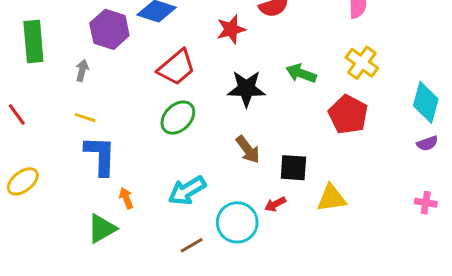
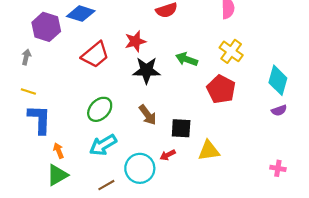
red star: (231, 29) -> (135, 41), moved
green ellipse: (178, 118) -> (100, 109), moved
pink cross: (426, 203) -> (278, 168), moved
green triangle: (102, 229) -> (57, 175), moved

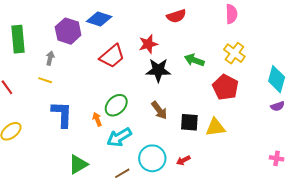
yellow line: (28, 91) -> (45, 80), moved
orange arrow: (58, 151) -> (97, 119), moved
yellow triangle: (209, 151) -> (215, 127), moved
red arrow: (168, 155) -> (183, 160), moved

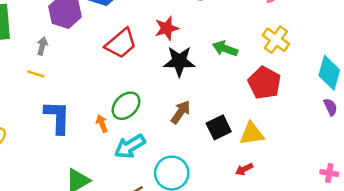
purple semicircle: (278, 106) -> (330, 107), turned -96
brown arrow: (159, 110) -> (181, 112), turned -108
black square: (189, 122) -> (219, 127), turned -30
red arrow: (183, 160) -> (244, 169), moved

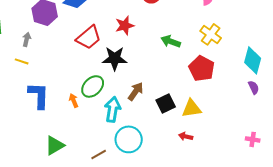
black star: (179, 61) -> (115, 58), moved
cyan arrow: (130, 146) -> (113, 109), moved, turned 130
red arrow: (244, 169) -> (186, 136), turned 40

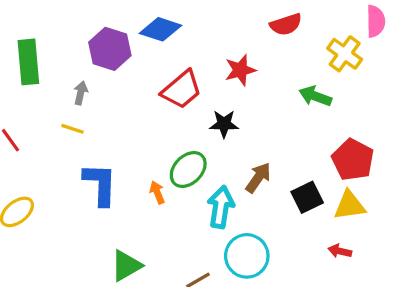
yellow cross: (211, 34) -> (345, 54), moved
black star: (115, 58) -> (224, 124), size x0.7
red pentagon: (202, 68) -> (353, 160), moved

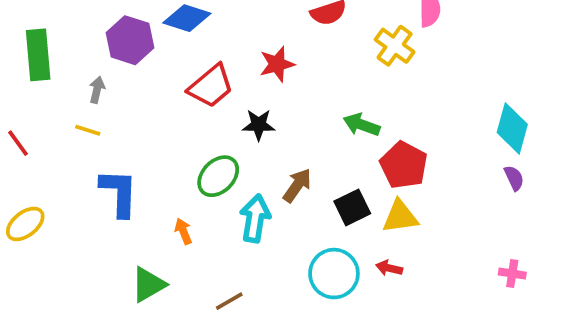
green arrow: (315, 96) -> (362, 125), moved
orange arrow: (157, 192) -> (183, 231), moved
cyan circle: (247, 256) -> (334, 274), moved

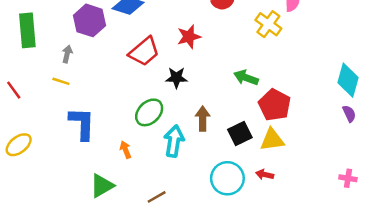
brown arrow: (297, 185) -> (203, 119), turned -35

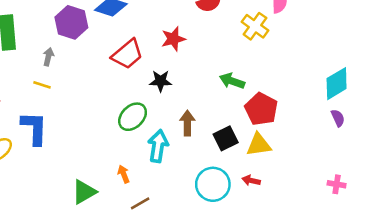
cyan diamond: (348, 80) -> (337, 84), turned 44
blue L-shape: (82, 124) -> (34, 128), moved
orange arrow: (126, 150) -> (124, 174), moved

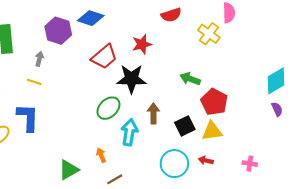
black star: (161, 81) -> (131, 79), size x1.6
pink cross: (337, 184) -> (250, 164), moved

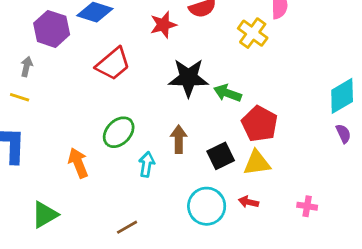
red star: (142, 44) -> (163, 25), moved
black star: (131, 79) -> (188, 78), moved
cyan arrow: (129, 132) -> (147, 164), size x0.7
orange arrow: (101, 155) -> (78, 163), moved, size x1.5
green triangle: (69, 170) -> (45, 215), moved

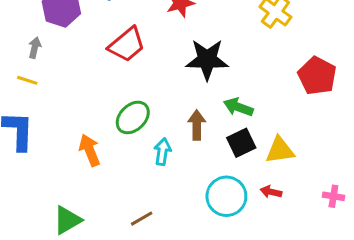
green arrow: (228, 93) -> (238, 107), moved
red pentagon: (260, 124) -> (317, 76), moved
green triangle: (45, 215) -> (67, 220), moved

